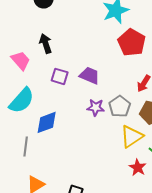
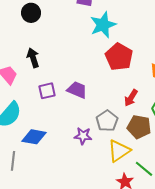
purple square: (60, 76) -> (47, 91), turned -30
purple star: (96, 107) -> (83, 136), moved
blue diamond: (47, 122) -> (34, 137), turned 30

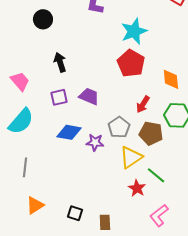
cyan star: (103, 25) -> (134, 31), moved
black arrow: (33, 58) -> (60, 62), moved
blue diamond: (34, 137) -> (69, 132), moved

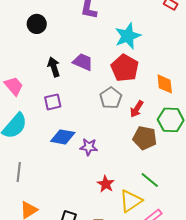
purple trapezoid: (89, 96) -> (83, 62), moved
gray pentagon: (119, 127) -> (111, 98), moved
yellow triangle: (131, 157) -> (131, 201), moved
red star: (137, 188) -> (106, 184), moved

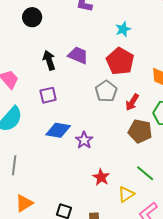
cyan star: (128, 36) -> (123, 29), size x0.6
purple star: (89, 147) -> (84, 140), turned 30
yellow triangle: (131, 201) -> (126, 194), size x0.7

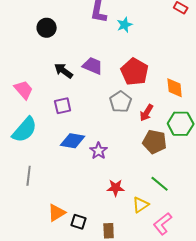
cyan star: (123, 29) -> (125, 25), moved
black arrow: (49, 60) -> (64, 71), turned -36
red star: (101, 177) -> (116, 188), turned -30
orange triangle: (24, 203) -> (57, 213), moved

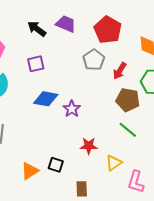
green line: (160, 184) -> (128, 130), moved
black square: (79, 222) -> (56, 165), moved
pink L-shape: (163, 224) -> (136, 182), turned -35

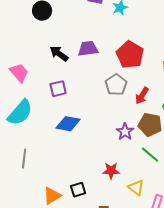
purple trapezoid: (66, 24) -> (88, 49), turned -30
purple star: (72, 109) -> (125, 132), moved
yellow triangle: (114, 163) -> (136, 188), turned -48
black square: (56, 165) -> (78, 190), turned -35

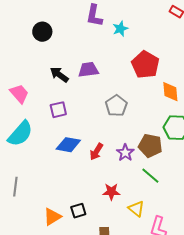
red pentagon: (130, 55) -> (145, 65), moved
red arrow: (142, 96) -> (96, 152), moved
gray line: (24, 159) -> (15, 187), moved

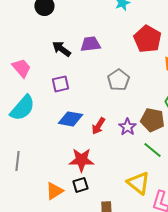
red star: (111, 192) -> (81, 160), moved, size x1.4
yellow triangle: (136, 209) -> (138, 183), size x1.4

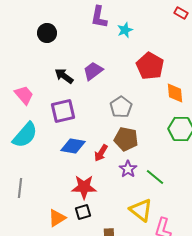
purple trapezoid: (90, 44) -> (93, 71), turned -30
purple square: (60, 84) -> (63, 111), size x1.4
brown pentagon: (152, 120) -> (126, 139), moved
purple star: (127, 127) -> (128, 169), moved

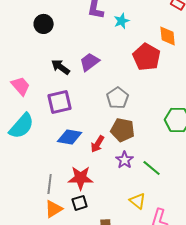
orange diamond: (175, 93) -> (168, 36), moved
gray line: (20, 188) -> (50, 184), moved
yellow triangle: (141, 210) -> (138, 201), size x0.7

